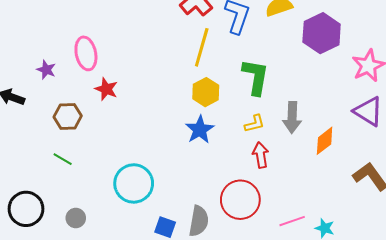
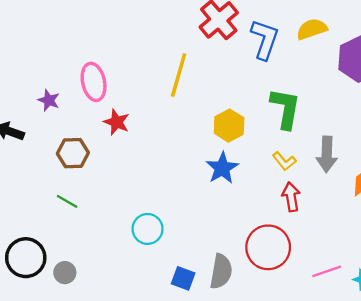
yellow line: (202, 47) -> (179, 75), moved
yellow L-shape: (255, 124) -> (284, 161), turned 65
cyan circle: (134, 183) -> (148, 229), size x0.7
gray circle: (76, 218) -> (65, 273), moved

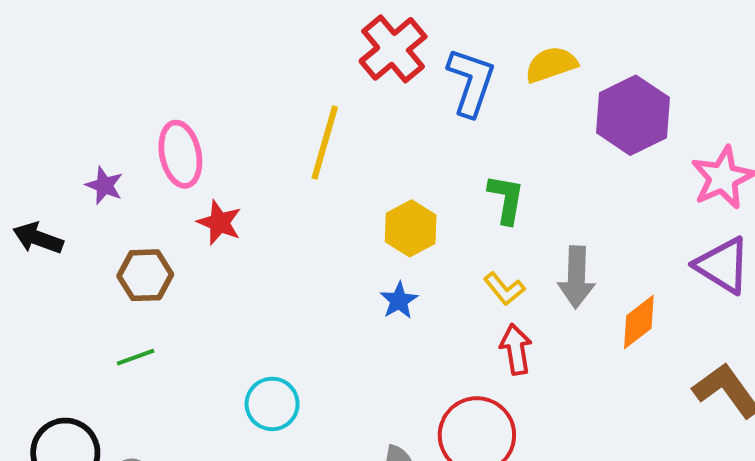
green L-shape: (285, 108) -> (506, 199), size x0.7
blue star: (222, 168) -> (399, 301), size x0.7
green line: (67, 201) -> (136, 357), turned -50

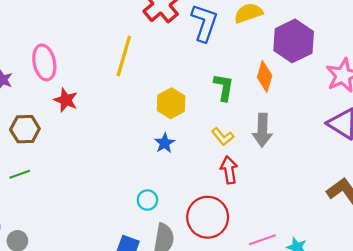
orange diamond: (639, 322) -> (265, 76), moved, turned -36
cyan circle: (272, 404) -> (147, 200), moved, size x0.7

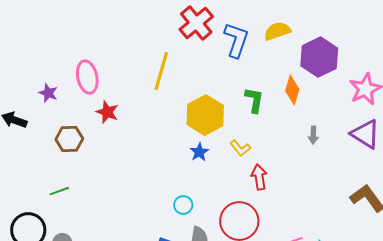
yellow hexagon: (171, 103) -> (205, 115), size x1.4
gray arrow: (262, 130) -> (313, 135), moved, size x0.6
yellow L-shape: (223, 137) -> (240, 148), moved
green line: (20, 174) -> (59, 191), moved

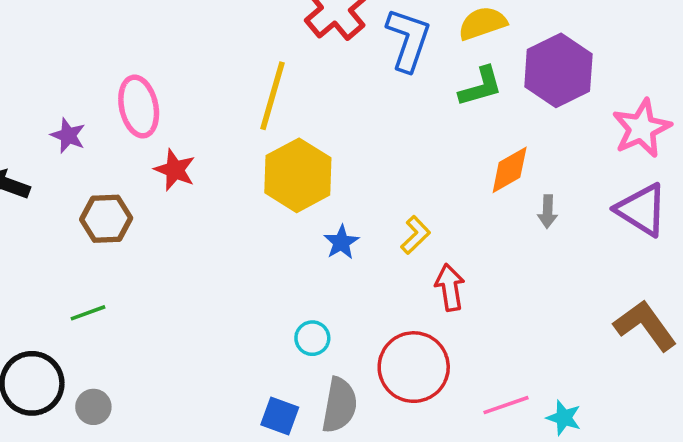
orange diamond: (292, 90) -> (510, 170), moved, turned 44
green L-shape: (254, 100) -> (481, 87), moved, turned 64
yellow hexagon: (205, 115) -> (298, 175), moved
yellow L-shape: (240, 148) -> (415, 235), turned -95

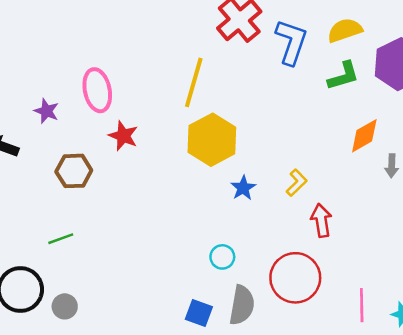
pink line: (506, 405) -> (362, 305), turned -72

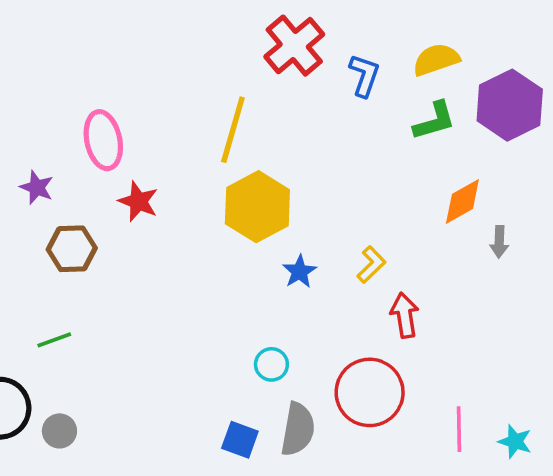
blue L-shape: (291, 42) -> (364, 75), size x0.7
purple star: (46, 111) -> (37, 187), moved

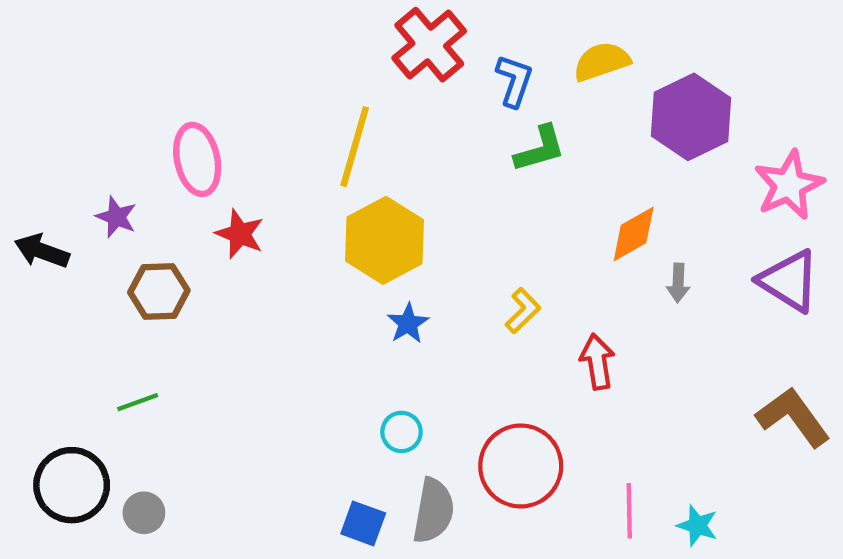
green L-shape: (434, 121) -> (540, 149), moved
blue star: (300, 272) -> (408, 323), moved
red arrow: (405, 315) -> (597, 362), moved

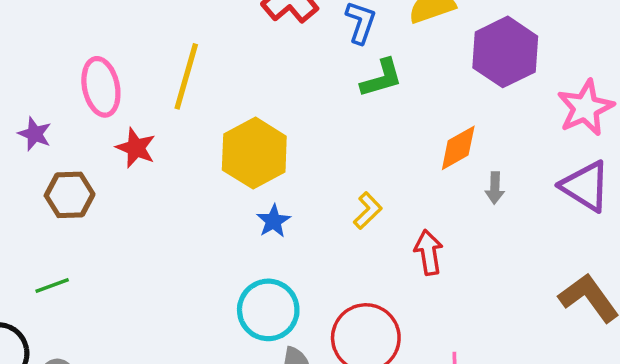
yellow line: (355, 147) -> (186, 76), moved
cyan circle: (402, 432) -> (268, 310), size x1.8

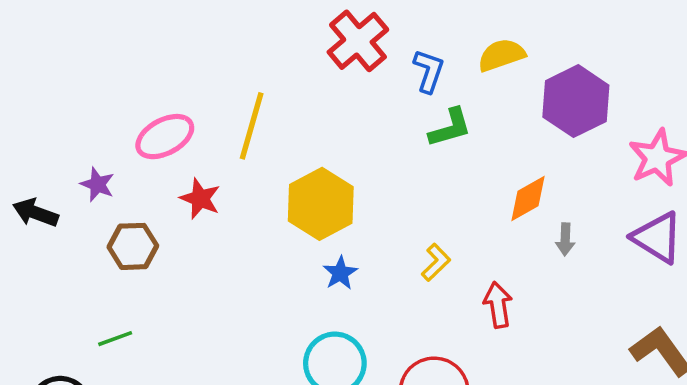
pink ellipse: (101, 87) -> (165, 137), turned 74

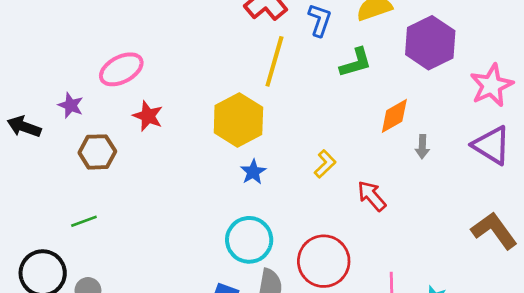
yellow line: (252, 126) -> (274, 61), moved
green L-shape: (450, 128) -> (356, 63), moved
red arrow: (498, 305) -> (372, 196), turned -32

